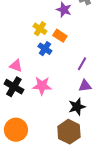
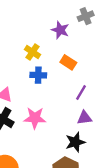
orange rectangle: (60, 36) -> (68, 62), moved
blue cross: (45, 49) -> (38, 75), turned -32

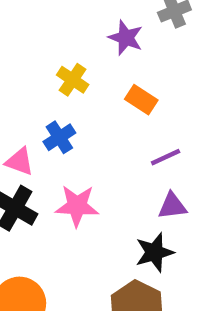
blue cross: (38, 75) -> (59, 137), moved, turned -35
purple line: (81, 92) -> (166, 157), turned 35

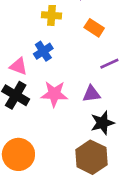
yellow cross: (73, 80) -> (52, 15), turned -30
purple triangle: (172, 206) -> (91, 94), moved

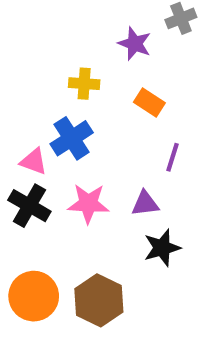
blue cross: (43, 51) -> (72, 138), size x1.4
purple line: (109, 64) -> (173, 157), turned -48
brown hexagon: (91, 157) -> (99, 300), moved

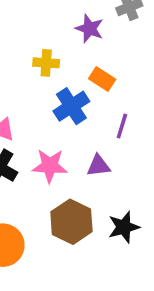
blue cross: (72, 138) -> (71, 106), moved
black star: (162, 248) -> (124, 227), moved
brown hexagon: (99, 300) -> (71, 222), moved

